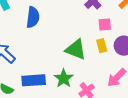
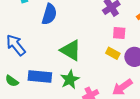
yellow rectangle: (102, 46) -> (113, 53), turned -56
green triangle: (76, 49) -> (71, 50), moved

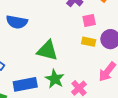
blue semicircle: (49, 14) -> (17, 22), turned 100

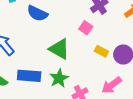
pink square: (89, 20) -> (86, 28), moved, turned 32

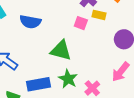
yellow rectangle: (101, 51) -> (99, 15), moved

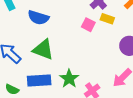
green triangle: (61, 50) -> (43, 50), moved

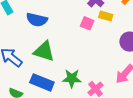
green star: (69, 79) -> (72, 78), turned -30
blue rectangle: (39, 81) -> (42, 82), turned 30

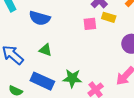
pink square: (87, 23) -> (90, 24), turned -32
green triangle: (44, 51) -> (46, 50), size x0.6

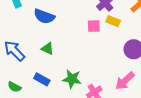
blue rectangle: (42, 81) -> (42, 79), size x0.7

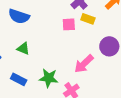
pink arrow: (125, 81) -> (84, 64), moved

